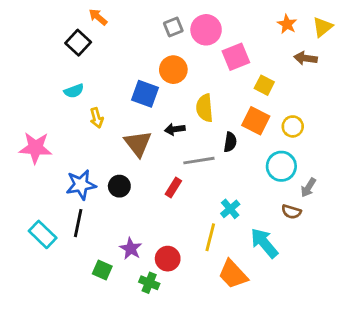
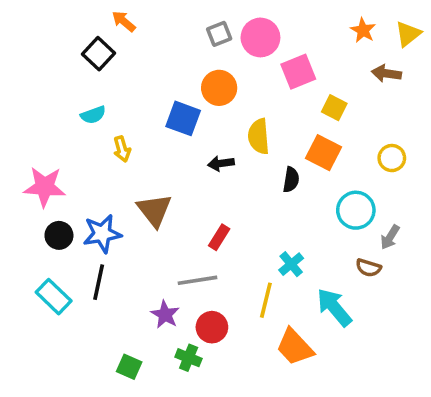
yellow circle: (293, 126) -> (392, 158), moved
brown triangle: (138, 143) -> (154, 210), moved
gray line: (199, 161) -> (198, 280), moved
black circle: (119, 186) -> (59, 235), moved
green square: (102, 270) -> (129, 367), moved

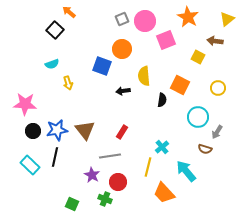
orange star: (363, 30) -> (188, 17), moved, size x1.5
yellow square: (334, 108) -> (198, 57), moved
brown triangle: (154, 210) -> (85, 130), moved

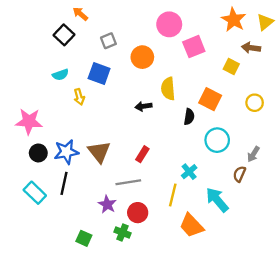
orange star: (188, 17) -> (234, 20), moved
gray square: (122, 19) -> (108, 41), moved
blue square: (102, 66) -> (99, 73), moved
cyan circle: (198, 117) -> (217, 140), moved
brown semicircle: (205, 149) -> (239, 174), turned 96

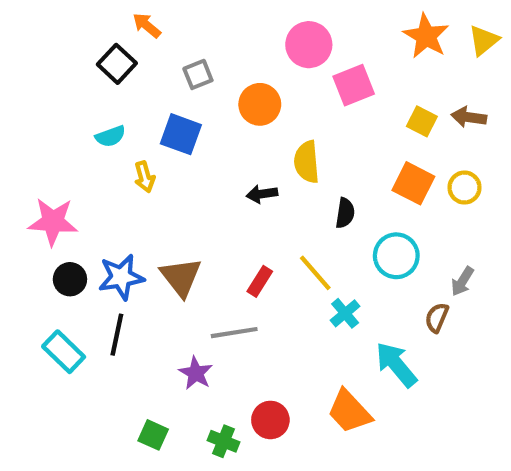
brown arrow: (251, 48) -> (469, 117), moved
orange square: (210, 99) -> (413, 183), moved
yellow line: (173, 195) -> (315, 273), moved, turned -55
red circle: (138, 213) -> (270, 420), moved
green cross: (122, 232) -> (224, 441), moved

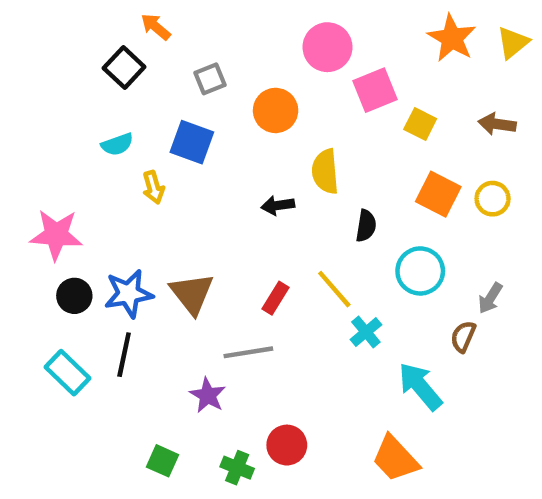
yellow square: (422, 121) -> (420, 124), moved
orange trapezoid: (349, 411) -> (395, 459), moved

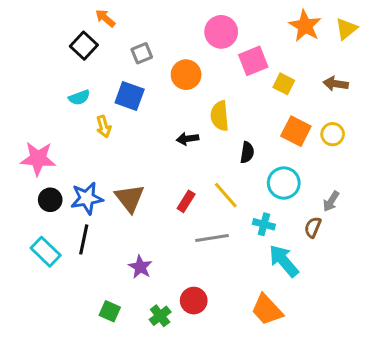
cyan cross: (366, 332) -> (264, 224), moved, turned -35
gray line: (248, 352) -> (212, 238), moved
green cross: (237, 468) -> (160, 316), turned 30

